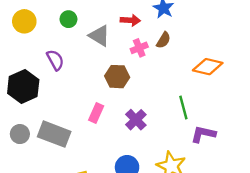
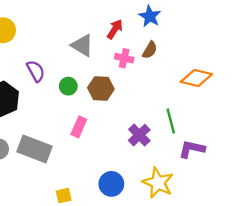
green circle: (68, 19) -> (68, 86), moved
red arrow: (130, 20) -> (115, 29), turned -60
pink cross: (139, 48) -> (124, 58), turned 35
purple cross: (136, 120) -> (139, 135), moved

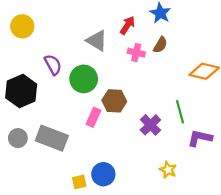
green circle: (68, 86) -> (84, 79), size x1.6
brown hexagon: (101, 88) -> (114, 101), moved
yellow star: (158, 183) -> (168, 170), size x0.6
blue circle: (111, 184) -> (103, 174), moved

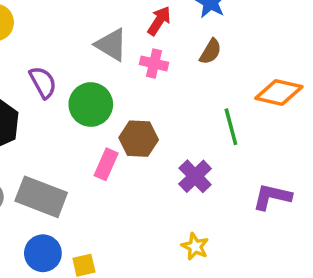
pink cross: (136, 53) -> (154, 63), moved
green line: (180, 112) -> (231, 127), moved
yellow star: (168, 170) -> (195, 246), moved
blue circle: (103, 174) -> (43, 253), moved

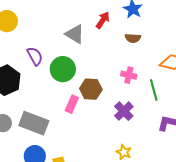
brown semicircle: (210, 51) -> (133, 38), turned 63
pink cross: (154, 63) -> (129, 75), moved
green line: (231, 127) -> (154, 90), moved

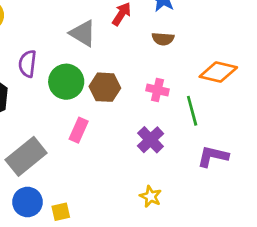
purple semicircle: (35, 56) -> (27, 64), turned -144
brown hexagon: (91, 89) -> (105, 87), moved
gray rectangle: (34, 123) -> (26, 156), turned -60

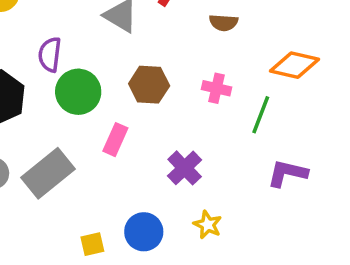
green circle: (66, 82) -> (78, 92), moved
green line: (192, 111) -> (261, 115), turned 36
purple cross: (151, 140) -> (185, 168), moved
blue circle: (27, 202) -> (144, 232), moved

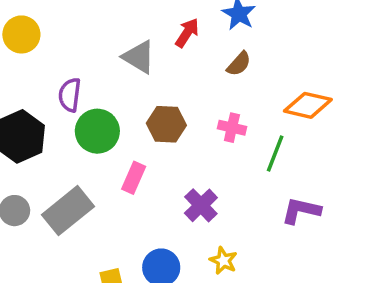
brown semicircle: (224, 23) -> (239, 64), turned -52

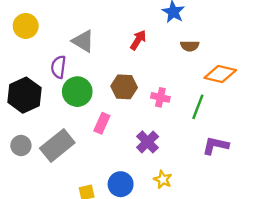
red arrow: (187, 33) -> (138, 40), moved
gray triangle: (139, 57) -> (83, 41), moved
brown semicircle: (239, 64) -> (190, 46), moved, turned 48
pink cross: (232, 128) -> (160, 97), moved

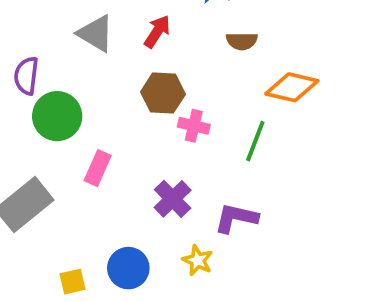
gray triangle: (83, 41) -> (96, 33), moved
brown hexagon: (124, 87) -> (163, 93), moved
purple L-shape: (216, 146) -> (236, 218), moved

